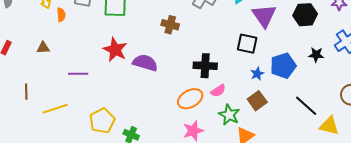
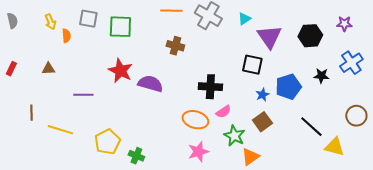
orange ellipse: (190, 99) -> (195, 120), turned 45
yellow line: (55, 109) -> (60, 130), turned 35

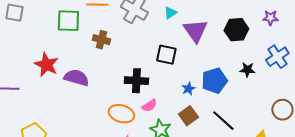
green square: (120, 27) -> (68, 21), moved
black square: (252, 65) -> (166, 55), moved
black line: (311, 127) -> (223, 121), moved

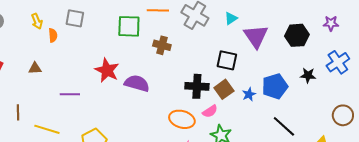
brown square: (188, 116) -> (224, 89), moved

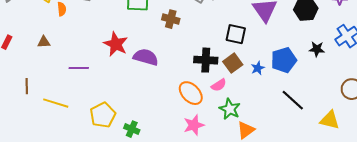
orange ellipse: (182, 119) -> (191, 93), turned 30

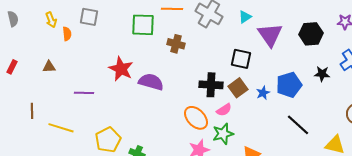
green star: (230, 109) -> (223, 134), moved, turned 30

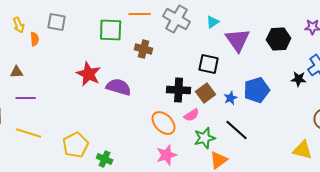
black star: (322, 74) -> (299, 79), moved
purple line: (84, 93) -> (26, 98), moved
black line: (298, 125) -> (237, 130), moved
green star: (223, 134) -> (205, 138), moved

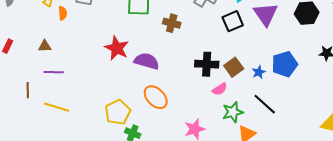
black square: (209, 64) -> (233, 21), moved, turned -35
orange ellipse: (164, 123) -> (156, 97), moved
yellow pentagon: (76, 145) -> (118, 112), moved

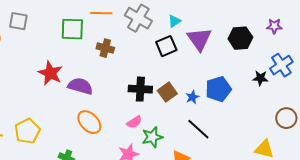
pink semicircle: (220, 89) -> (134, 122), moved
yellow pentagon: (118, 112) -> (27, 131), moved
green star: (233, 112) -> (152, 137), moved

